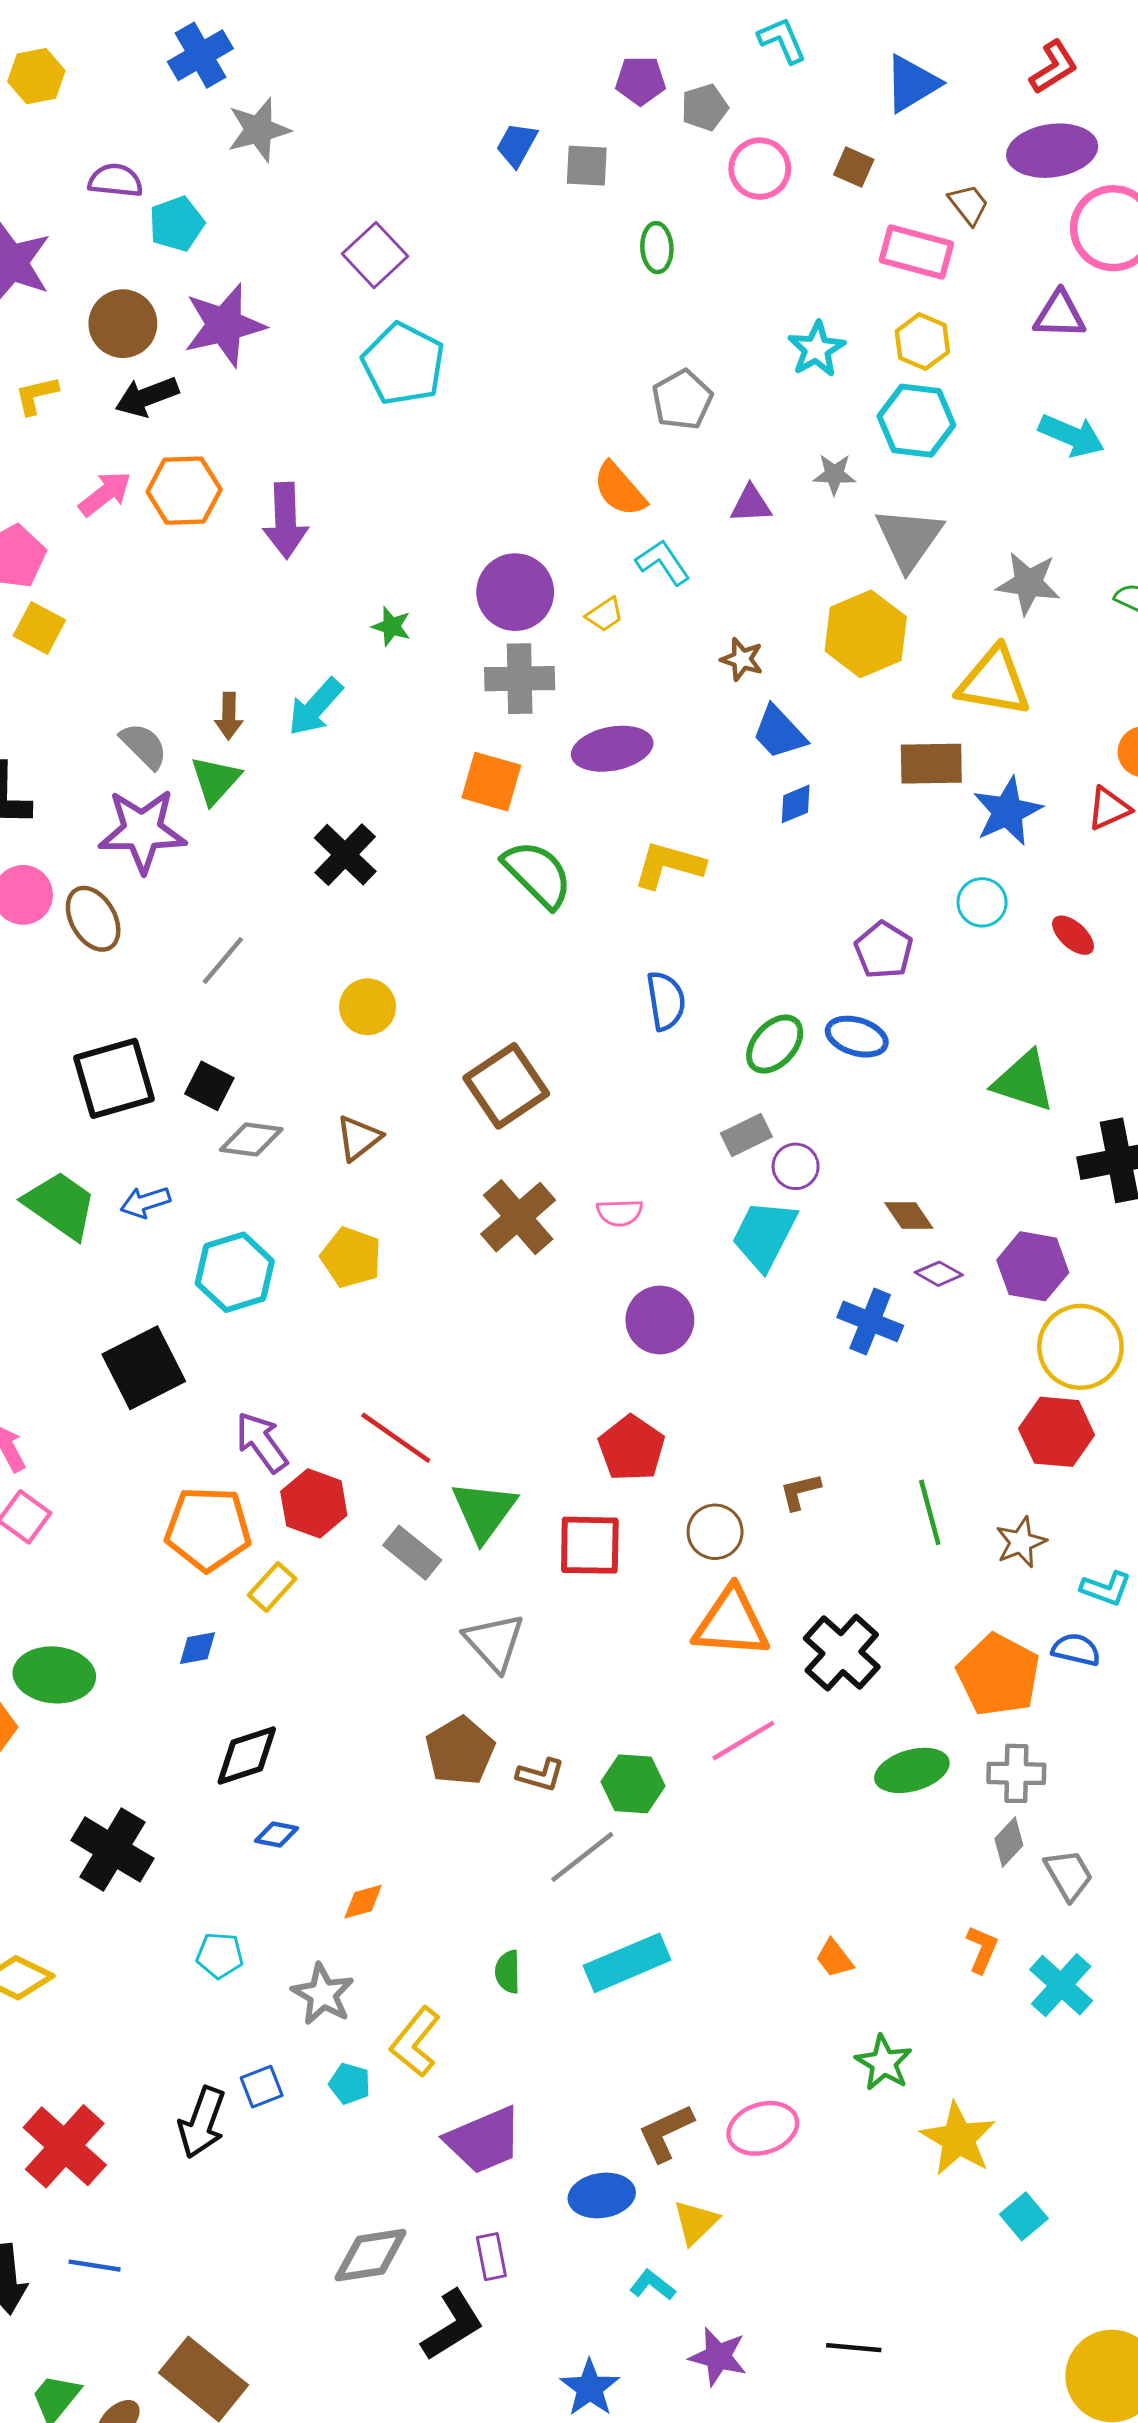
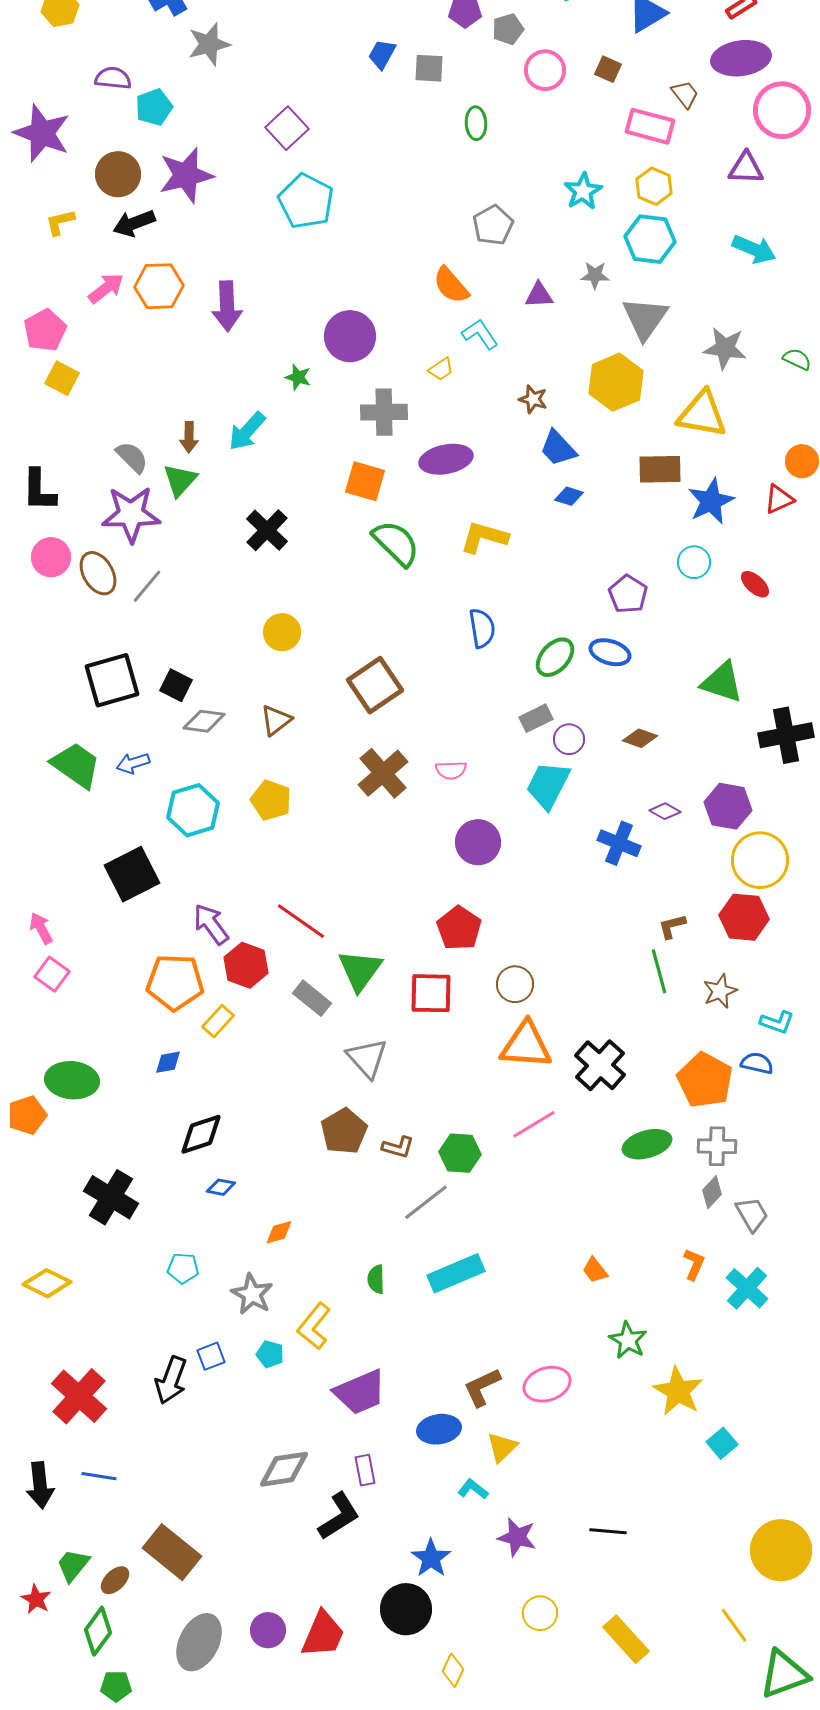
purple circle: (515, 592) -> (350, 336), moved
blue diamond: (796, 804) -> (569, 496), turned 40
gray line: (223, 961) -> (147, 586), moved
brown diamond: (909, 1216) -> (640, 738), moved, turned -36
brown L-shape: (800, 1491) -> (672, 926), moved

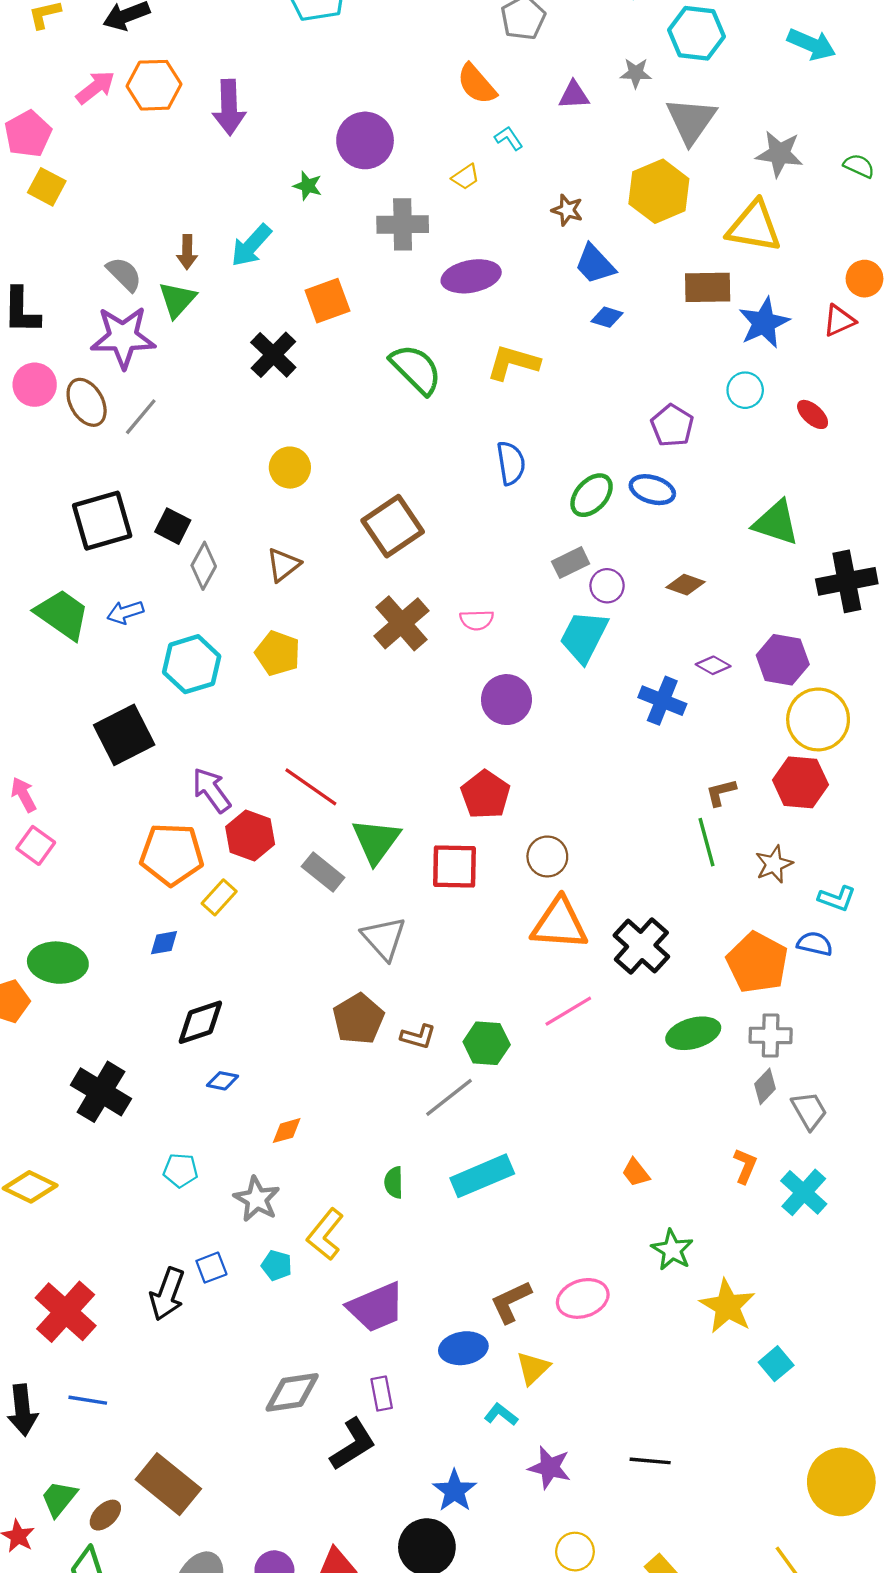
cyan L-shape: (480, 334) -> (509, 138), size x0.7
orange square: (365, 481) -> (327, 301), moved, turned -36
gray diamond: (204, 721) -> (204, 566), turned -69

